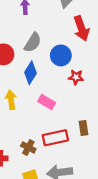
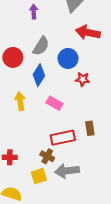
red arrow: (81, 28) -> (88, 32), turned 120
brown cross: (28, 147) -> (47, 156), moved

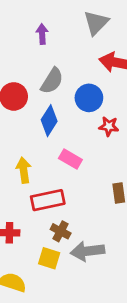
yellow arrow: (20, 101) -> (24, 170), moved
red rectangle: (63, 138) -> (48, 200), moved
yellow square: (39, 176) -> (49, 258), turned 35

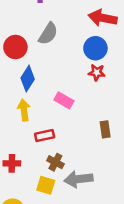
blue circle: (89, 98) -> (95, 48), moved
blue diamond: (49, 121) -> (28, 79), moved
red rectangle: (48, 200) -> (45, 136), size x0.7

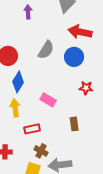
gray semicircle: (48, 34) -> (46, 50), moved
red star: (97, 72) -> (86, 88), moved
brown rectangle: (105, 129) -> (74, 124), moved

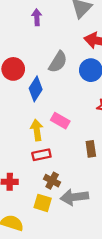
blue diamond: (18, 82) -> (36, 89), moved
yellow arrow: (15, 108) -> (37, 130), moved

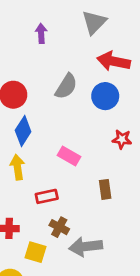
blue diamond: (36, 89) -> (23, 131), moved
yellow arrow: (37, 130) -> (17, 167), moved
yellow square: (43, 203) -> (36, 252), moved

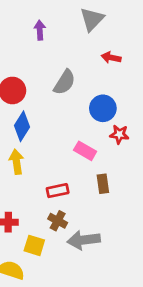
red arrow: (114, 61) -> (111, 58), size x0.6
blue circle: (105, 96) -> (103, 108), moved
pink rectangle: (69, 156) -> (85, 151), moved
red rectangle: (47, 196) -> (58, 191), moved

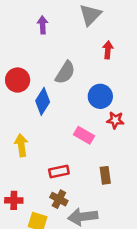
red arrow: (111, 58) -> (108, 50), turned 84
blue diamond: (22, 126) -> (43, 101), moved
brown rectangle: (103, 184) -> (105, 175), moved

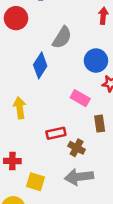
red circle: (18, 80) -> (16, 18), moved
brown rectangle: (105, 175) -> (100, 124), moved
brown cross: (59, 199) -> (77, 148), moved

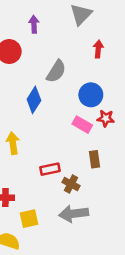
pink rectangle: (80, 98) -> (82, 125), moved
yellow square: (35, 182) -> (29, 219), turned -30

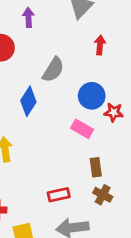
red star: (106, 118) -> (114, 112), moved
red rectangle: (50, 169) -> (59, 195), moved
brown cross: (71, 184) -> (103, 195), moved

